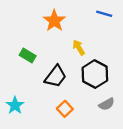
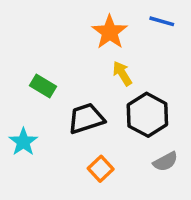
orange star: (54, 21) -> (110, 32), moved
black trapezoid: (56, 76) -> (86, 118), turned -145
cyan star: (15, 105) -> (23, 142), moved

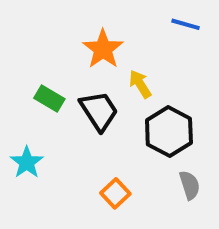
orange star: (110, 32) -> (103, 49), moved
black trapezoid: (86, 118) -> (99, 111), moved, turned 75
gray semicircle: (165, 162) -> (190, 185), turned -80

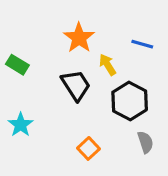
blue line: (185, 24) -> (142, 44), moved
green rectangle: (49, 99) -> (17, 65), moved

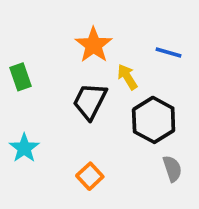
green rectangle: (17, 65) -> (20, 77), turned 40
black trapezoid: (76, 85) -> (90, 101), turned -120
orange square: (89, 148) -> (90, 176), moved

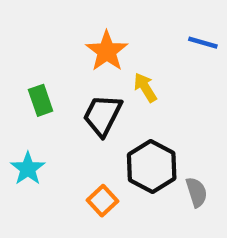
blue line: (169, 52) -> (203, 43), moved
green rectangle: (20, 77) -> (41, 100), moved
black hexagon: (154, 120) -> (152, 166), moved

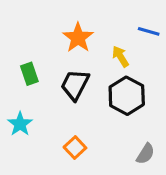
yellow arrow: (145, 87) -> (120, 56), moved
black hexagon: (152, 166) -> (127, 96), moved
gray semicircle: (196, 192) -> (146, 154), moved, turned 50

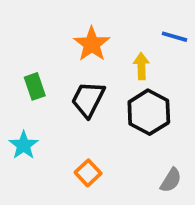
yellow arrow: (120, 56) -> (141, 66), turned 30

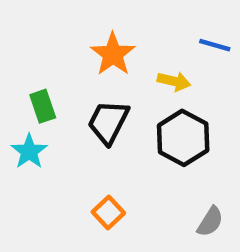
yellow arrow: (141, 66) -> (174, 81), turned 105
cyan star: (24, 145) -> (29, 151), moved

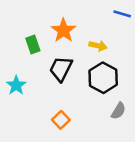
blue line: (215, 45) -> (122, 14), moved
green rectangle: (43, 106) -> (33, 44), moved
gray semicircle: (210, 222) -> (118, 111), moved

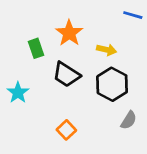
black trapezoid: (61, 69) -> (66, 75), turned -84

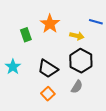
blue line: (133, 15) -> (96, 22), moved
black trapezoid: (66, 75) -> (48, 69), moved
gray semicircle: (129, 120) -> (77, 87), moved

